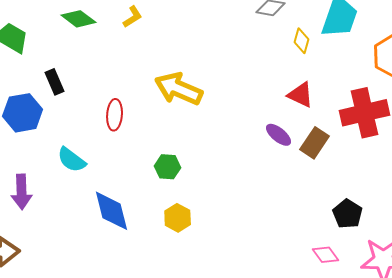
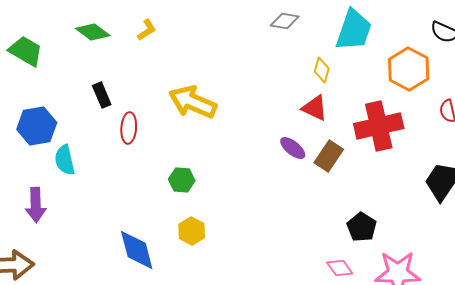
yellow diamond: (302, 41) -> (322, 70), moved
black rectangle: (55, 82) -> (102, 95), moved
cyan semicircle: (72, 160) -> (65, 160), moved, turned 40
blue diamond: (112, 211) -> (137, 250), moved

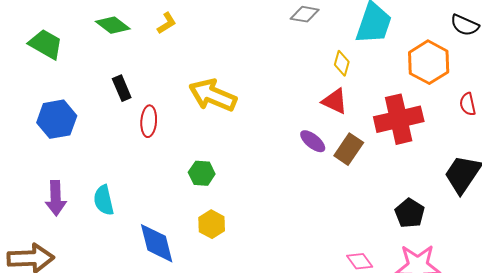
cyan semicircle: (65, 160) -> (104, 200), moved
black pentagon: (362, 227) -> (410, 213), moved

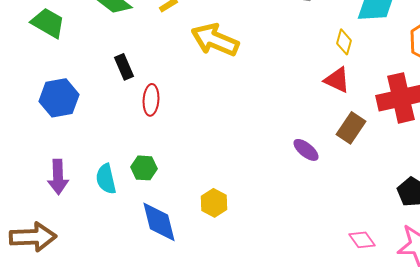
yellow arrow: (213, 95) -> (215, 40), moved
purple ellipse: (313, 141) -> (306, 150), moved
green hexagon: (202, 173) -> (144, 168), moved

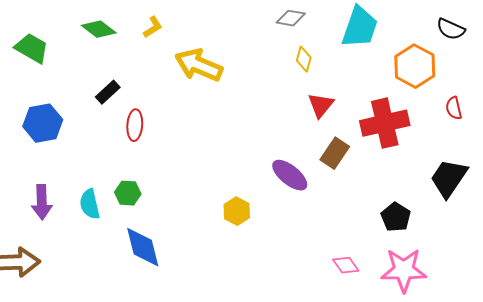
yellow diamond: (344, 42) -> (304, 59), moved
black rectangle: (124, 67) -> (108, 92), turned 70
red triangle: (337, 80) -> (321, 105), turned 44
purple ellipse: (306, 150) -> (290, 175), size x1.4
yellow hexagon: (214, 203) -> (237, 211), moved

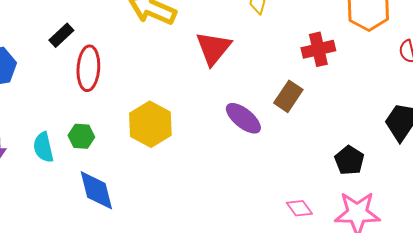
red triangle: (321, 105) -> (213, 48), moved, size x1.4
red cross: (385, 123) -> (318, 49), moved, size x0.7
red ellipse: (135, 125) -> (88, 68), size x1.4
yellow hexagon: (237, 211) -> (150, 124), moved, size x1.6

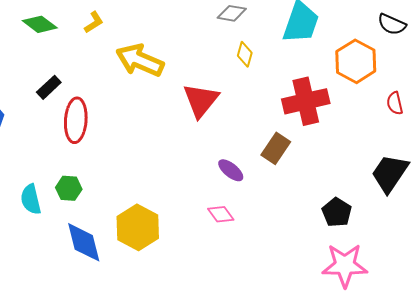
red cross: (318, 49) -> (306, 101), size x1.4
purple ellipse: (243, 118) -> (231, 170), size x0.7
yellow hexagon: (150, 124) -> (138, 227), moved
pink diamond: (299, 208) -> (221, 214), moved

